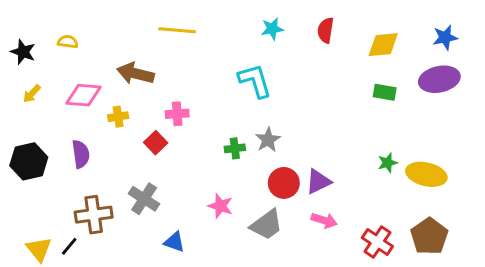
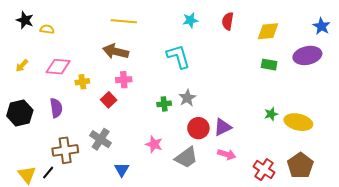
blue star: (445, 37) -> (322, 26), moved, turned -30
black star: (23, 52) -> (25, 20), moved
brown arrow: (135, 73) -> (116, 51), moved
blue triangle: (174, 242) -> (122, 170), turned 42

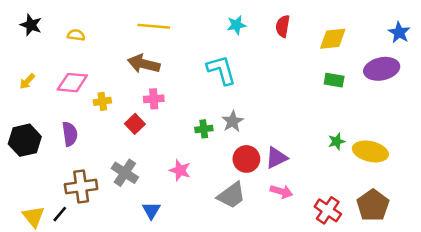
yellow semicircle: (47, 29) -> (76, 35), moved
pink star: (154, 144) -> (180, 170), moved

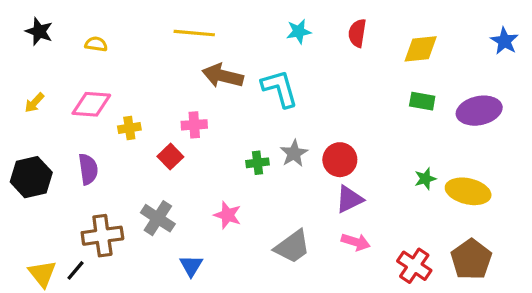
brown arrow: (144, 64) -> (223, 76), moved
purple ellipse: (382, 69) -> (479, 111), moved
red circle: (246, 159) -> (340, 160), moved

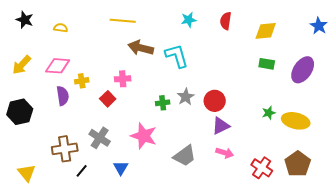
yellow arrow: (34, 103) -> (22, 65), size x1.5
purple ellipse: (479, 111) -> (303, 70), turned -44
purple semicircle: (88, 169) -> (63, 96), moved
pink star: (227, 215) -> (144, 136), size x1.5
black line: (76, 270) -> (82, 171), moved

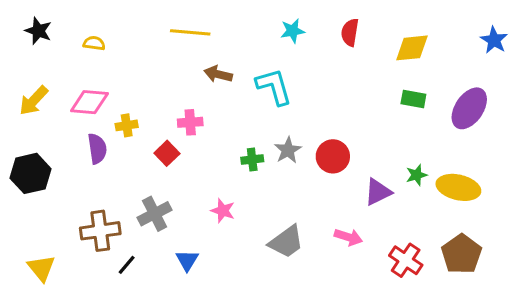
brown arrow: (141, 48) -> (218, 74), size x0.7
purple triangle: (221, 126) -> (378, 192), moved
pink star: (144, 136) -> (223, 211), size x0.6
gray cross: (100, 138) -> (155, 214), turned 30

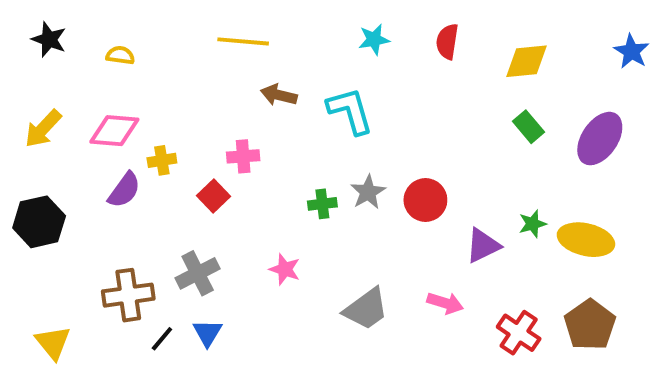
green rectangle: (413, 99) -> (528, 127), turned 40
purple semicircle: (97, 149) -> (124, 190), turned 44
blue triangle: (187, 260) -> (207, 333), moved

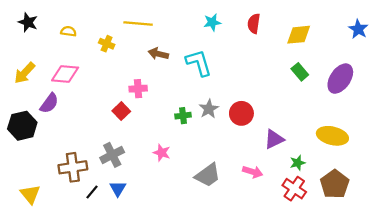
yellow cross: (162, 160) -> (107, 44), moved, turned 32
purple semicircle: (124, 190) -> (49, 103), moved
green star: (532, 224) -> (298, 163), moved

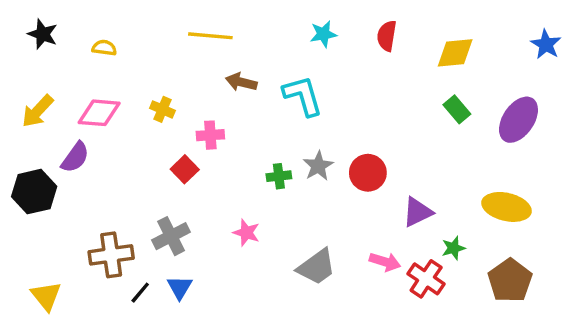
yellow cross: (107, 44) -> (162, 109), moved
red cross: (294, 189) -> (426, 279), moved

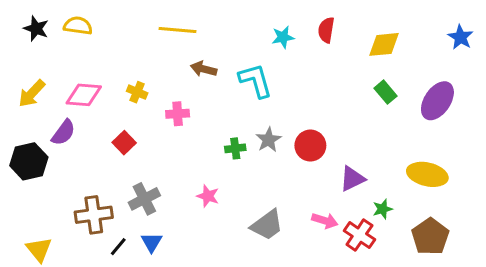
cyan star: (323, 34) -> (283, 37), moved
yellow semicircle: (104, 48) -> (78, 26), moved, size x1.4
red square: (185, 169) -> (124, 143), moved

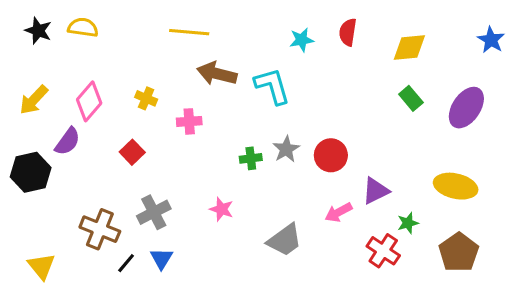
brown arrow: (204, 69) -> (217, 74), size x1.4
pink diamond: (84, 95) -> (89, 101), turned -54
brown cross: (94, 215) -> (100, 229), turned 30
pink arrow: (325, 221) -> (339, 212), moved, turned 135

